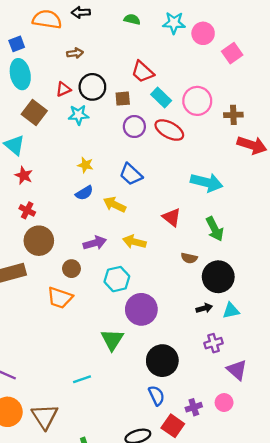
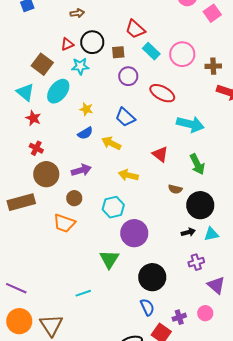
cyan ellipse: (20, 74) -> (58, 91), moved, turned 50
red ellipse: (169, 130) -> (162, 93), moved
purple arrow: (95, 243) -> (81, 170), moved

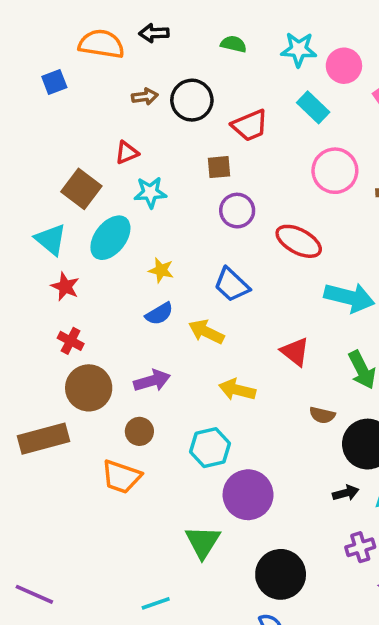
red trapezoid: (135, 29) -> (250, 125), turned -65
black circle: (92, 42) -> (192, 100), moved
cyan rectangle: (151, 51) -> (313, 107), moved

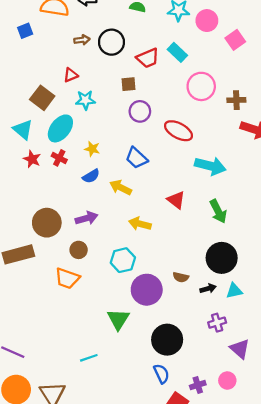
cyan rectangle: (313, 107) -> (177, 52), moved
red cross: (71, 341) -> (59, 158), moved
brown semicircle: (322, 415) -> (181, 277), moved

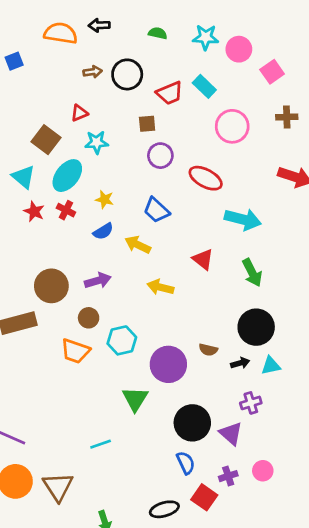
blue square: (25, 31) -> (14, 61), moved
brown cross: (236, 100) -> (287, 117), moved
cyan hexagon: (123, 260) -> (122, 340), moved
purple triangle: (240, 349) -> (231, 434), moved

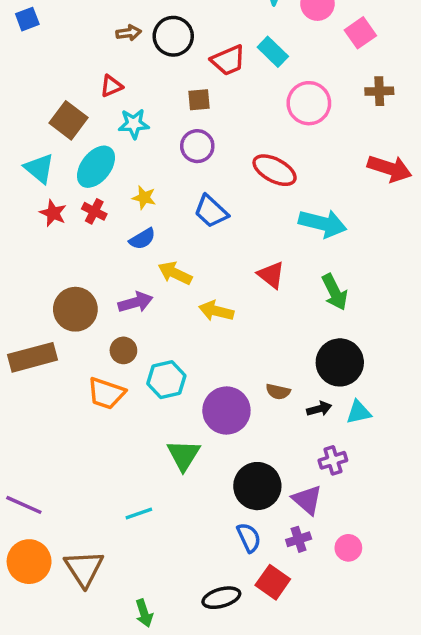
purple circle: (160, 156) -> (197, 146), moved
yellow arrow: (138, 245) -> (175, 273), moved
purple cross: (228, 476) -> (299, 539), moved

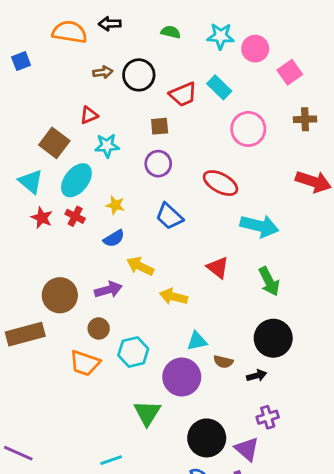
cyan triangle: (359, 412) -> (197, 341), moved

